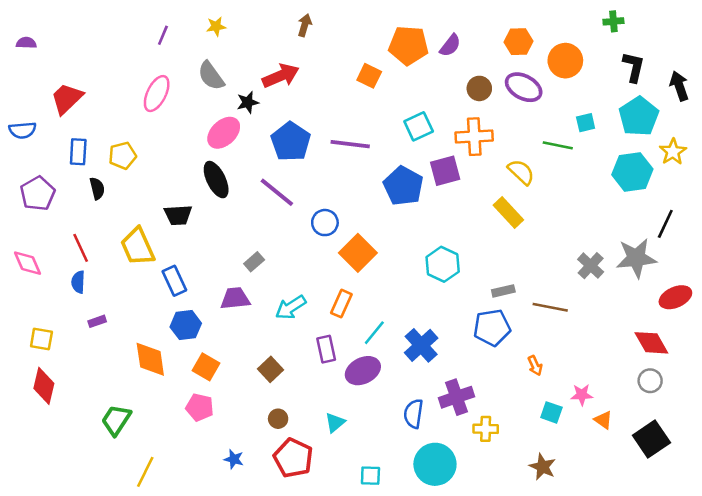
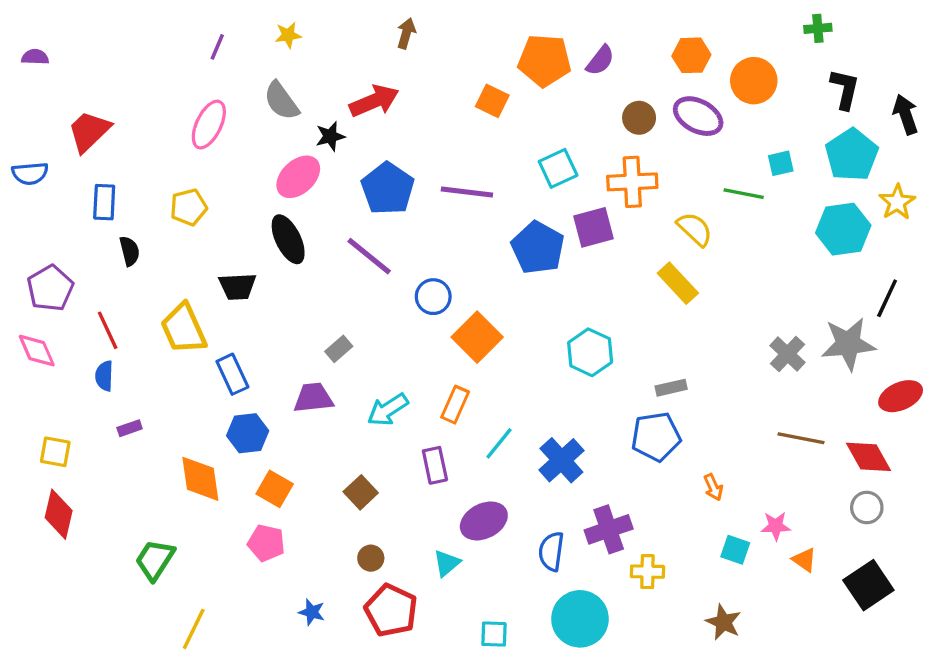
yellow pentagon: (122, 156) -> (189, 207), moved
purple pentagon: (38, 193) -> (50, 288), moved
brown line: (550, 307) -> (801, 438), moved
purple ellipse: (363, 371) -> (484, 521), moved

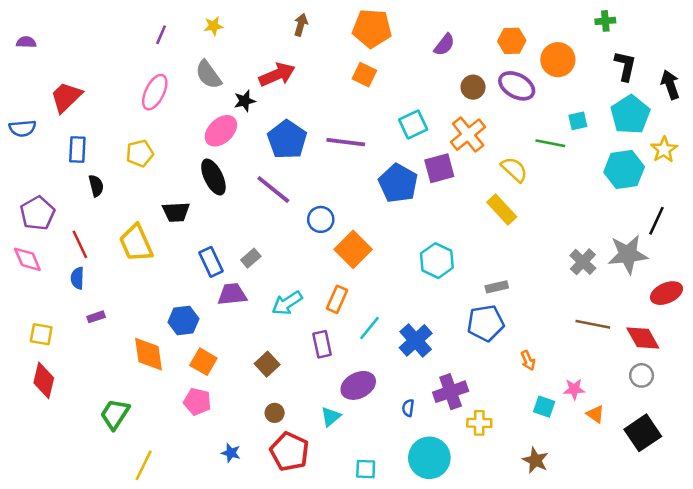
orange pentagon: (545, 60) -> (372, 28), moved
orange cross: (632, 182) -> (468, 135), turned -36
blue rectangle: (232, 374) -> (211, 262), moved
blue semicircle: (551, 551) -> (408, 408), size x0.6

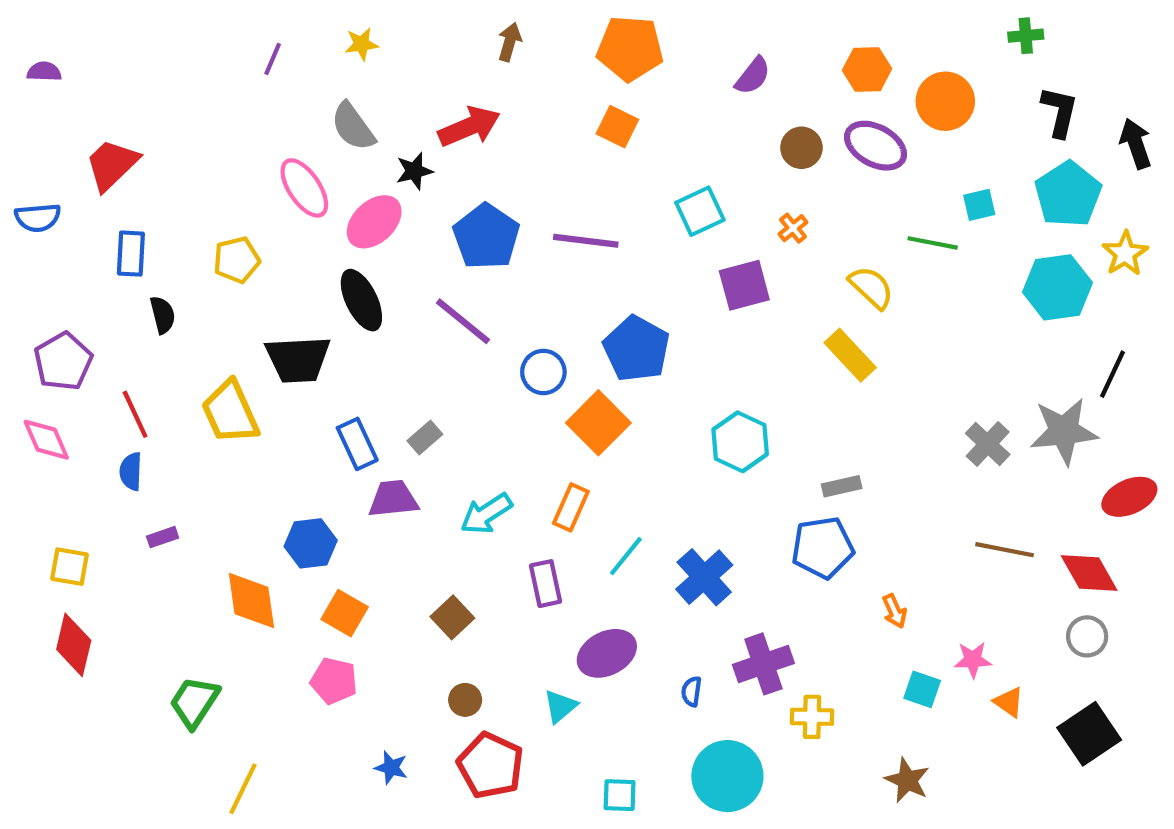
pink ellipse: (155, 92) -> (304, 188), moved, turned -60
orange cross: (468, 135) -> (793, 228), size x0.5
blue pentagon: (398, 183) -> (636, 349), moved
black trapezoid: (176, 212) -> (298, 359), size x1.4

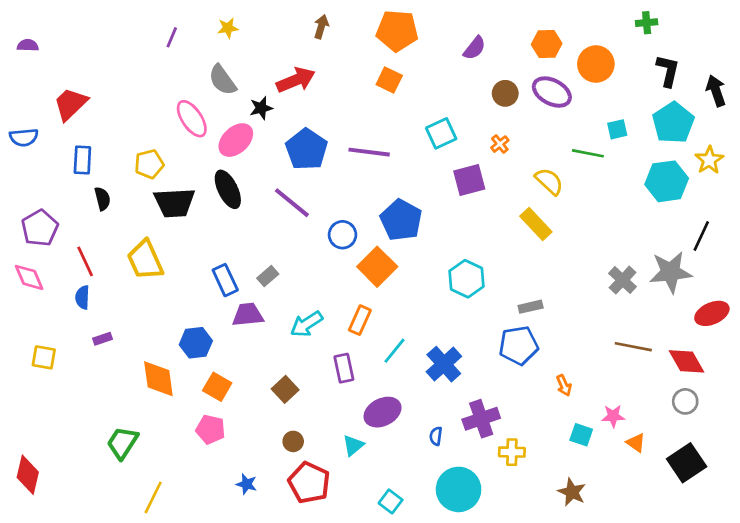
black trapezoid: (298, 359) -> (174, 203), moved
red diamond: (74, 645) -> (28, 475), moved
cyan square: (620, 795) -> (391, 501), turned 35

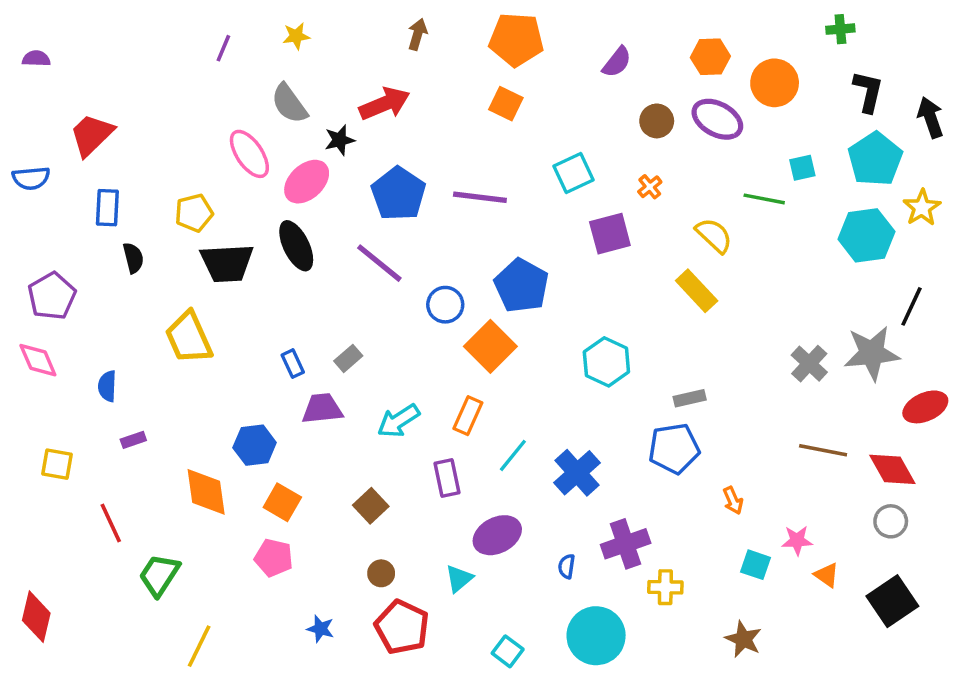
red line: (85, 261) -> (111, 523), moved
blue rectangle: (225, 280) -> (293, 364), size x0.7

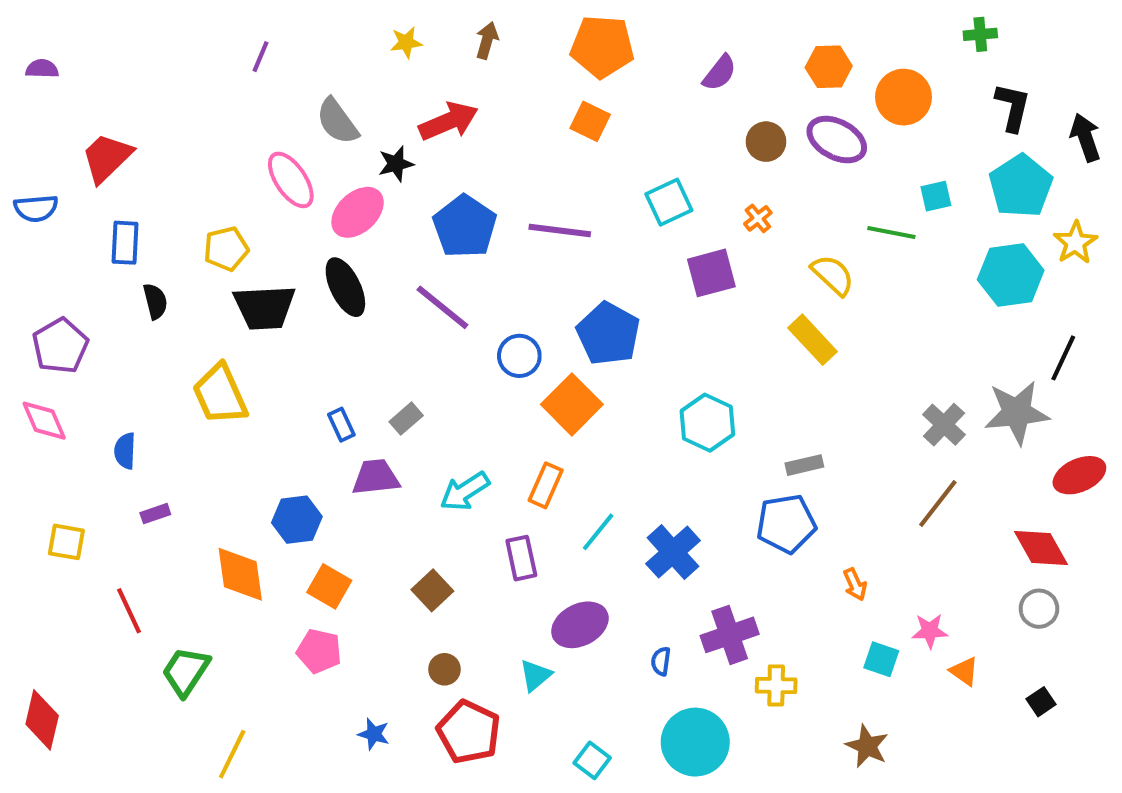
yellow star: (296, 36) -> (406, 42), moved
brown line: (823, 450) -> (938, 503), moved, turned -63
black square: (892, 601) -> (1041, 702), size x0.5

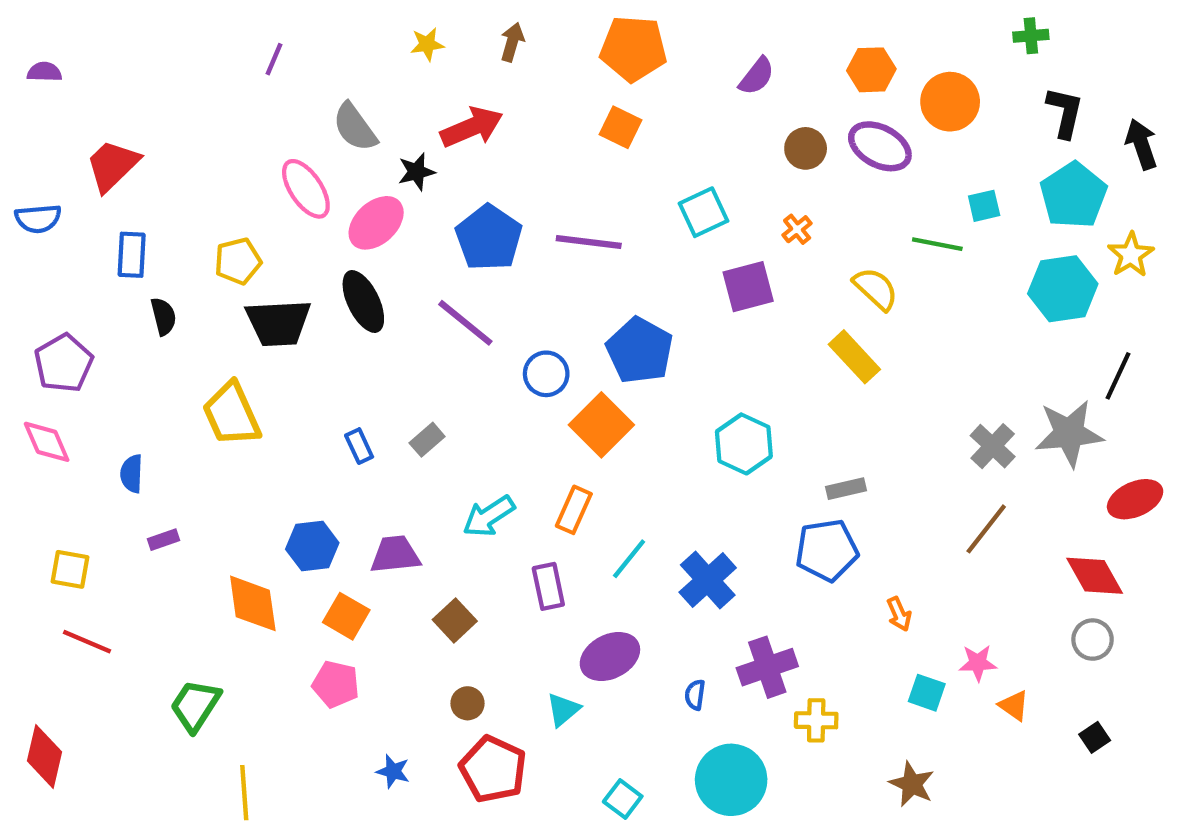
purple trapezoid: (376, 477) -> (395, 554), moved
red line: (129, 611) -> (87, 642), moved, turned -42
yellow line: (232, 754) -> (244, 793), turned -30

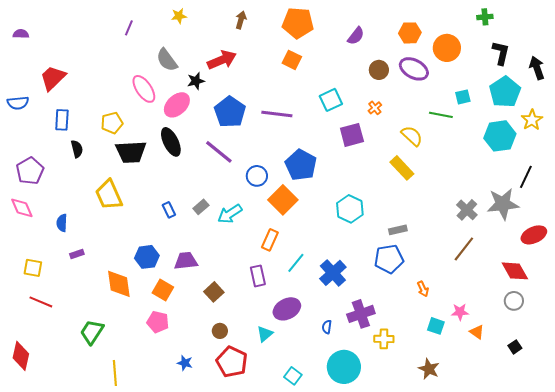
yellow star: (427, 44) -> (179, 16), moved
cyan arrow: (489, 516) -> (230, 214), moved

